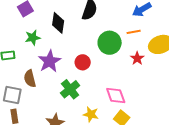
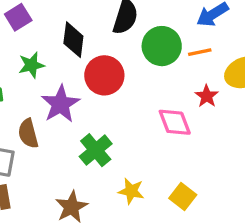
green circle: (110, 43) -> (162, 46), moved
red circle: (83, 62) -> (104, 75), moved, size x1.5
pink diamond: (116, 96) -> (175, 122), moved

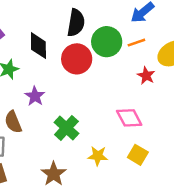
red circle: (104, 75) -> (77, 59), moved
purple star: (60, 104) -> (35, 96), size x0.7
pink diamond: (175, 122) -> (129, 118), moved

